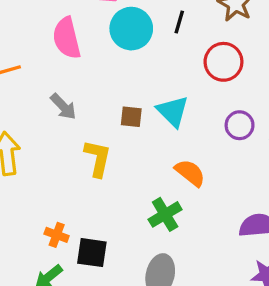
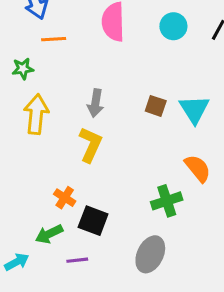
cyan circle: (131, 29) -> (173, 26), size x0.7
gray arrow: (63, 106) -> (95, 103), moved, turned 40
yellow L-shape: (98, 158) -> (90, 145), moved

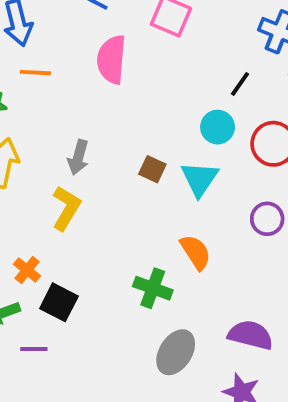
cyan circle: (173, 26) -> (218, 127), moved
green cross: (167, 201) -> (153, 288), turned 32
gray ellipse: (150, 254) -> (176, 352), moved

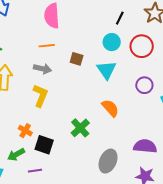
orange line: (35, 73) -> (47, 46), moved
gray arrow: (78, 157) -> (43, 69), turned -84
brown square: (152, 169) -> (77, 59), moved
green cross: (153, 288) -> (80, 128), moved, turned 36

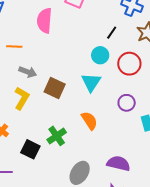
orange line: (47, 46) -> (14, 46), moved
brown square: (77, 59) -> (55, 88), moved, size x1.5
black square: (44, 145) -> (30, 149), moved

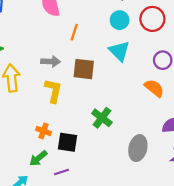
orange line: (14, 46) -> (74, 32), moved, turned -56
orange semicircle: (89, 121) -> (154, 88), moved
black square: (30, 149) -> (68, 142), moved

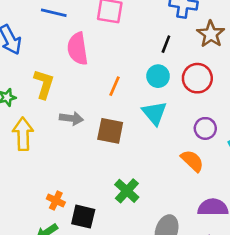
orange line: (74, 32) -> (114, 86), moved
yellow L-shape: (53, 91) -> (44, 84), moved

